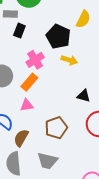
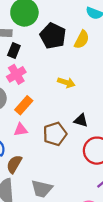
black pentagon: (58, 37) -> (53, 36), moved
pink cross: (35, 60) -> (16, 74), moved
brown pentagon: (56, 128) -> (55, 134), moved

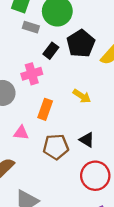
black rectangle: (14, 51) -> (51, 51), moved
orange rectangle: (24, 105) -> (45, 109), moved, turned -36

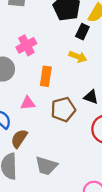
black rectangle: (51, 51) -> (82, 32), moved

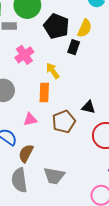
pink cross: (26, 45) -> (24, 55), moved
yellow arrow: (78, 57) -> (53, 71), moved, turned -140

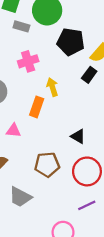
black pentagon: (56, 26) -> (71, 42), turned -30
black rectangle: (74, 47) -> (89, 75), moved
brown pentagon: (64, 122) -> (47, 165), moved

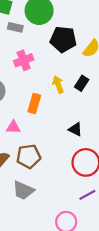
black rectangle: (89, 75) -> (82, 83), moved
yellow arrow: (52, 87) -> (58, 84), moved
brown pentagon: (47, 165) -> (29, 156), moved

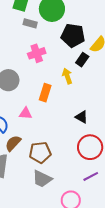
black rectangle: (82, 83) -> (82, 60), moved
brown pentagon: (29, 156) -> (40, 152), moved
gray trapezoid: (23, 190) -> (42, 179), moved

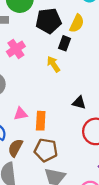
orange rectangle: (45, 93) -> (41, 121), moved
brown pentagon: (40, 152) -> (46, 150), turned 30

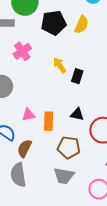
black rectangle: (65, 43) -> (77, 76), moved
black triangle: (79, 103) -> (77, 114), moved
brown pentagon: (46, 150) -> (69, 147), moved

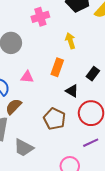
black rectangle: (77, 76) -> (93, 74), moved
orange rectangle: (49, 121) -> (57, 67), moved
gray trapezoid: (64, 176) -> (24, 148), moved

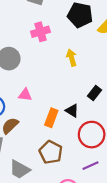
orange rectangle: (57, 67) -> (51, 118), moved
brown pentagon: (54, 119) -> (51, 152), moved

